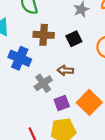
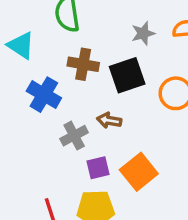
black square: (74, 39) -> (127, 75), size x1.5

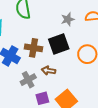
brown cross: (83, 64) -> (34, 48), moved

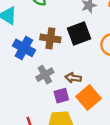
brown arrow: (49, 71) -> (73, 78), moved

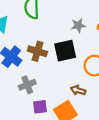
brown arrow: (73, 78) -> (78, 90), moved

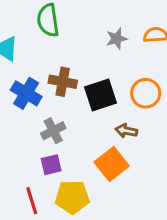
black square: (65, 51) -> (101, 95), moved
purple square: (40, 107) -> (51, 165), moved

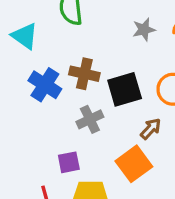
gray cross: (53, 131) -> (90, 119), moved
brown arrow: (126, 131) -> (151, 129), turned 120

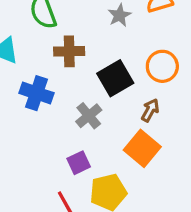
brown cross: (84, 74) -> (69, 51), moved

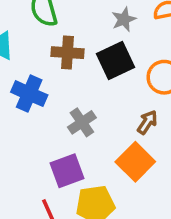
black square: (115, 78) -> (116, 60), moved
purple square: (79, 163) -> (67, 171), size x1.4

